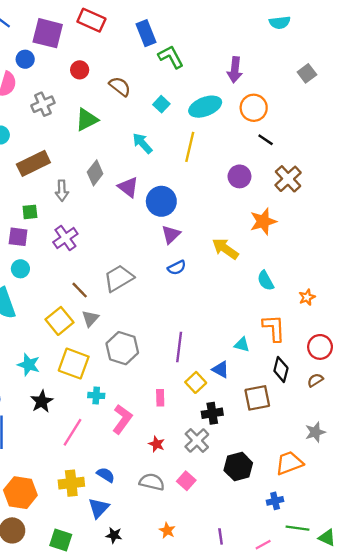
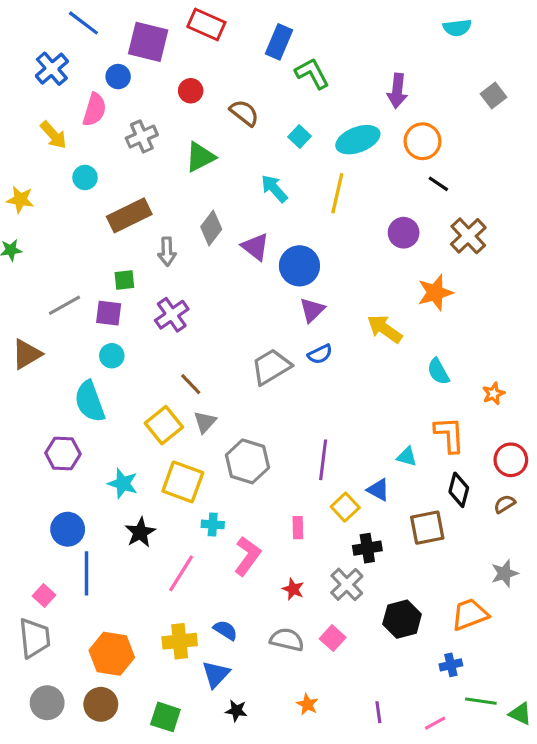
blue rectangle: (146, 33) -> (279, 42), turned 45
gray trapezoid: (119, 278) -> (271, 367), moved

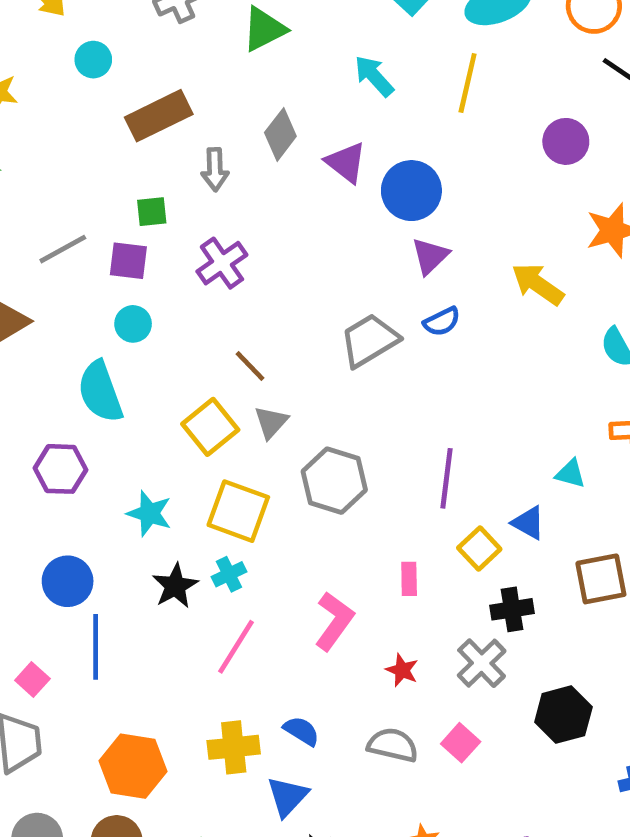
cyan cross: (213, 524) -> (229, 574), moved, turned -30

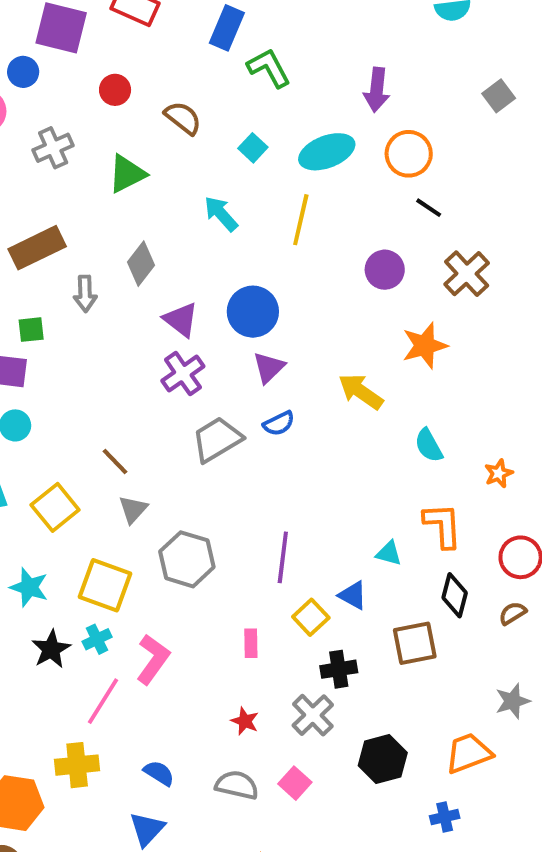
purple triangle: (346, 162) -> (181, 320), moved
purple cross: (222, 263) -> (183, 374), moved
yellow square: (210, 427) -> (55, 507), moved
pink L-shape: (334, 621) -> (153, 659), moved
yellow cross: (234, 747) -> (77, 765), moved

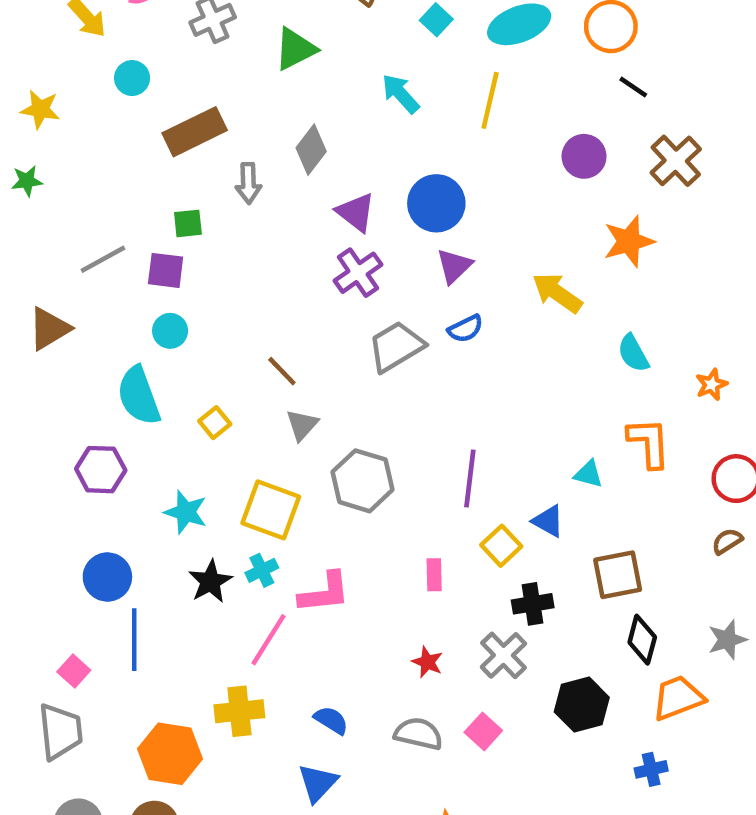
yellow square: (55, 507) -> (215, 423), size x0.6
black diamond: (455, 595) -> (642, 640), moved
pink L-shape: (153, 659) -> (324, 593), turned 48

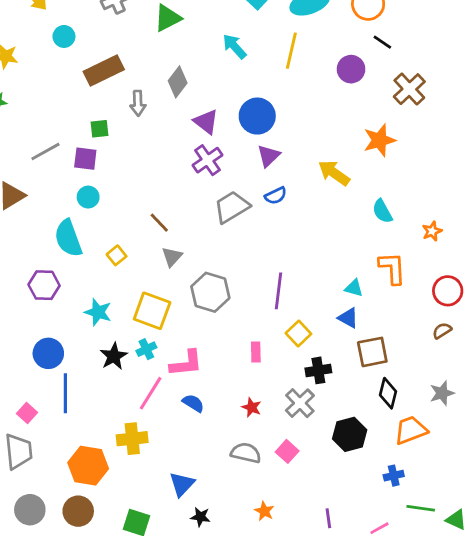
purple circle: (584, 156) -> (351, 69), moved
blue triangle: (548, 521) -> (348, 318), moved
blue semicircle: (331, 720) -> (193, 403), moved

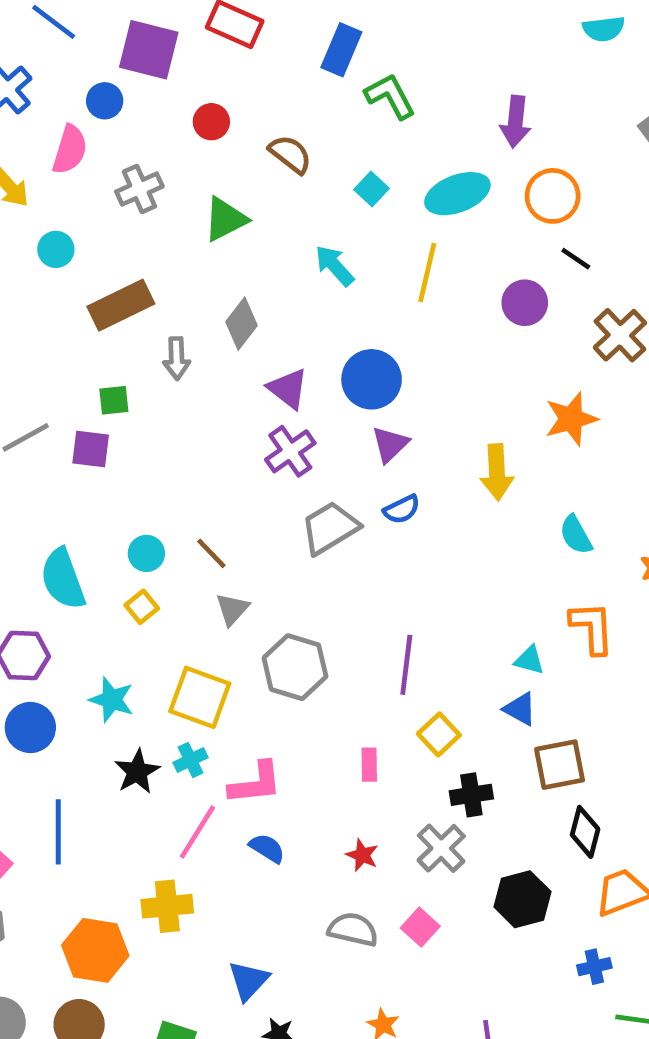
yellow arrow: (334, 173) -> (497, 472), turned -128
cyan circle: (88, 197) -> (146, 553), moved
blue circle: (48, 353) -> (30, 727), moved

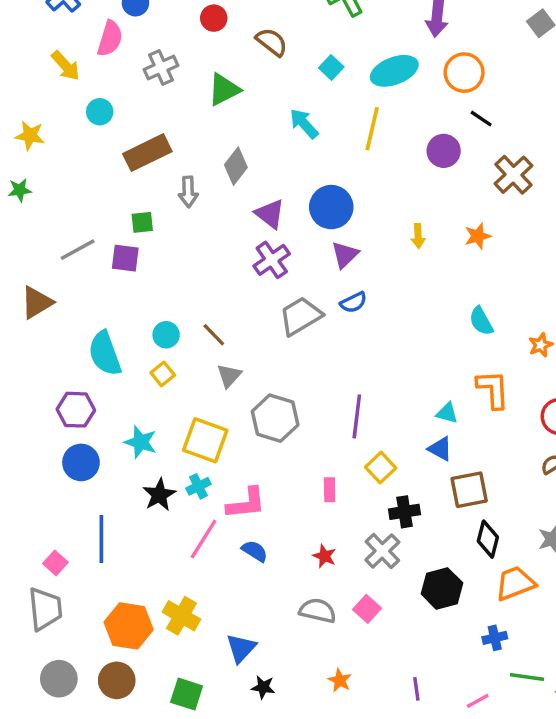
orange star: (571, 419) -> (478, 236), size x0.7
yellow arrow: (497, 472) -> (418, 236), moved, size x0.6
yellow cross: (167, 906) -> (181, 616), moved, turned 36

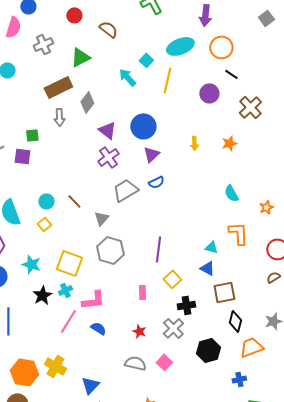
cyan square: (331, 67) -> (146, 60), moved
brown rectangle: (147, 153) -> (58, 87), moved
gray triangle: (229, 376) -> (101, 218), moved

